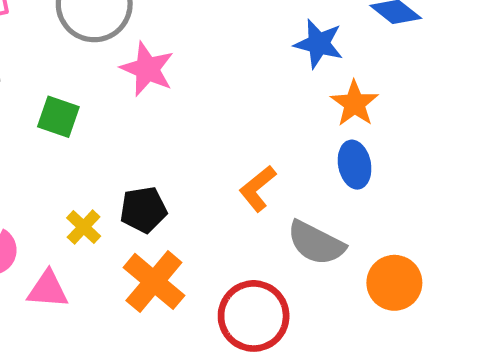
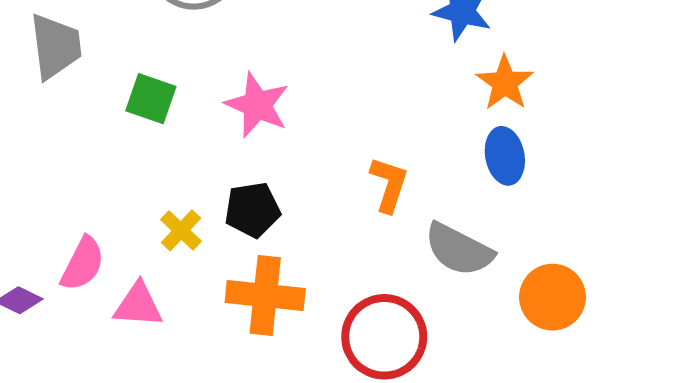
pink star: (147, 69) -> (257, 105), moved
orange L-shape: (258, 188) -> (389, 184), turned 147
orange cross: (154, 281) -> (265, 296), turned -34

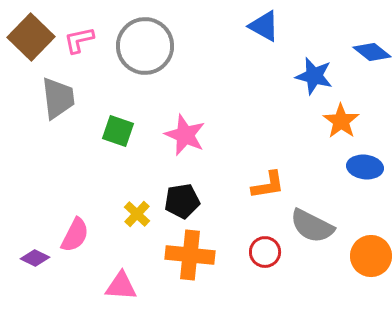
blue ellipse: (505, 156) -> (365, 167), moved, turned -72
orange L-shape: (389, 184) -> (268, 185), turned 63
pink triangle: (138, 305) -> (121, 286), moved
red circle: (384, 337) -> (265, 252), moved, size x0.6

